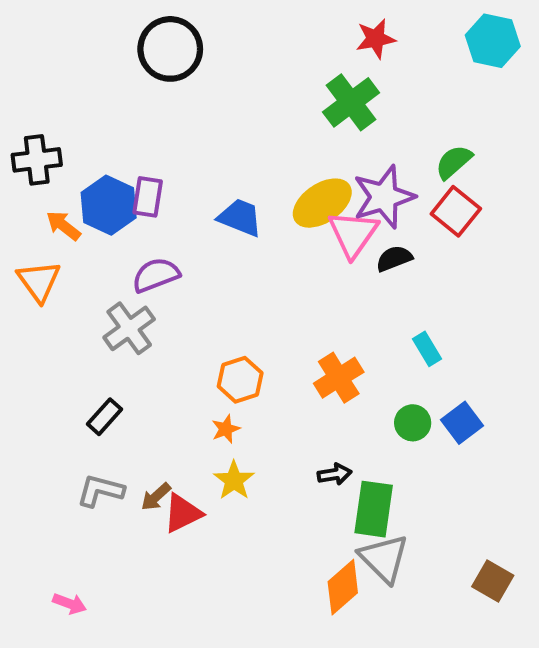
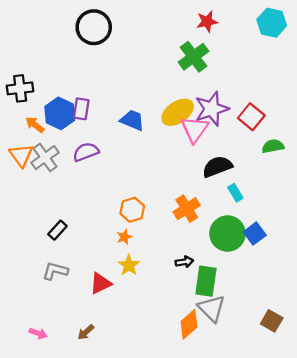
green semicircle: (454, 162) -> (273, 146), moved, turned 30
black semicircle: (394, 258) -> (217, 167), moved, size x1.5
gray cross: (129, 328) -> (45, 158), moved
green circle: (413, 423) -> (227, 234), size x1.8
brown arrow: (156, 497) -> (86, 332), moved

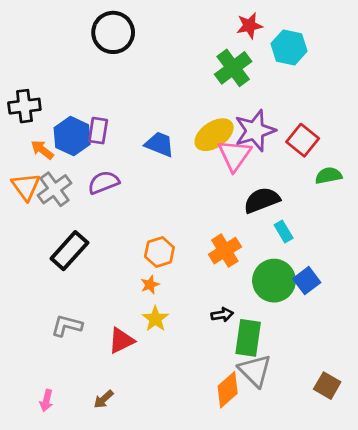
cyan hexagon: (272, 23) -> (289, 47), moved
black rectangle: (57, 230) -> (69, 251), moved, size x1.6
pink arrow: (38, 333) -> (46, 401), turned 84

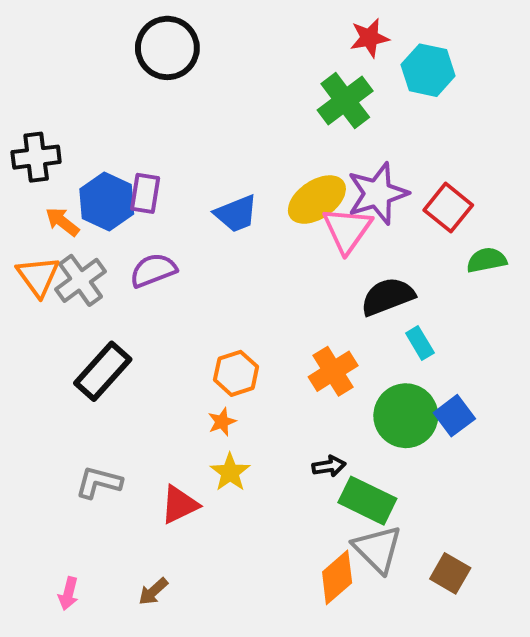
blue trapezoid: (159, 144) -> (236, 214), turned 136
green rectangle: (248, 338) -> (367, 501), turned -72
brown square: (327, 386) -> (450, 573), moved

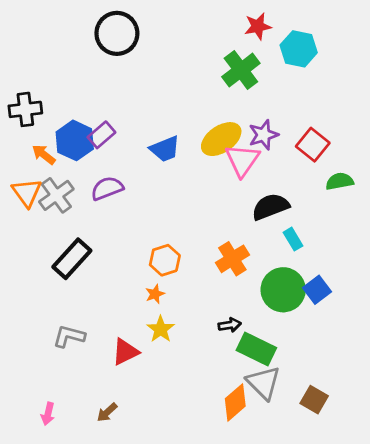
purple rectangle: (145, 193) -> (101, 135), turned 40
purple star: (378, 193) -> (263, 135), size x0.7

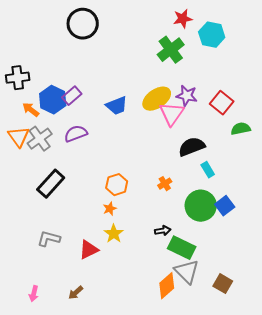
purple star: (263, 135) -> (187, 96), turned 30
orange cross: (232, 259) -> (165, 184), size x0.6

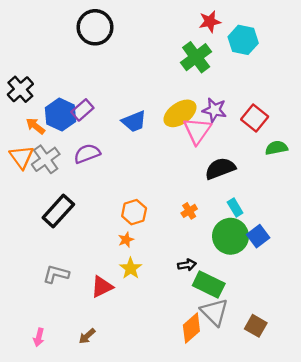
black cross: (18, 78) -> (20, 89), turned -35
cyan rectangle: (208, 170) -> (235, 208), moved

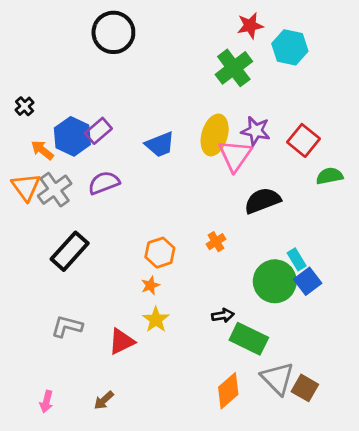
black cross: (20, 89) -> (25, 106), size x0.6
yellow ellipse: (180, 113) -> (215, 135), turned -40
cyan rectangle: (235, 208) -> (297, 259), moved
orange cross: (189, 211) -> (216, 242), moved
gray triangle: (214, 312) -> (278, 378), moved

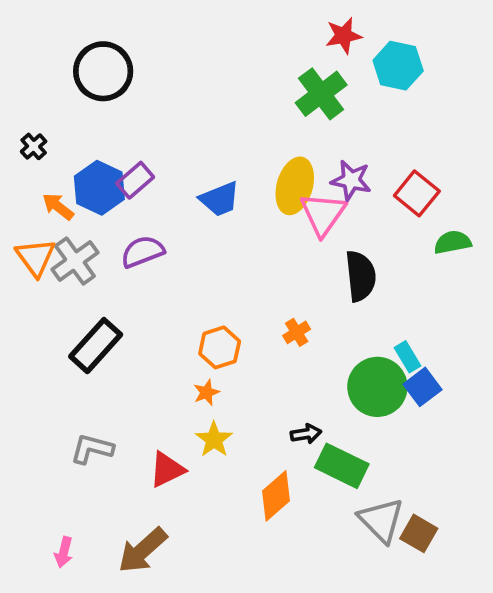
black circle: (113, 32) -> (103, 71), moved
black semicircle: (262, 201) -> (360, 276), turned 105
orange diamond: (228, 391) -> (276, 496), moved
brown arrow: (104, 400) -> (143, 550), size x1.8

